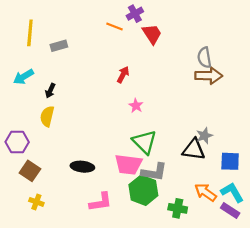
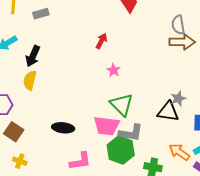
black arrow: (50, 91) -> (33, 56), size x1.5

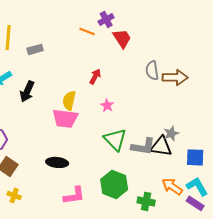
gray semicircle: (178, 25) -> (152, 70), moved
yellow semicircle: (30, 80) -> (69, 100), moved
pink trapezoid: (107, 126) -> (65, 118), moved
gray L-shape: (131, 133) -> (143, 146), moved

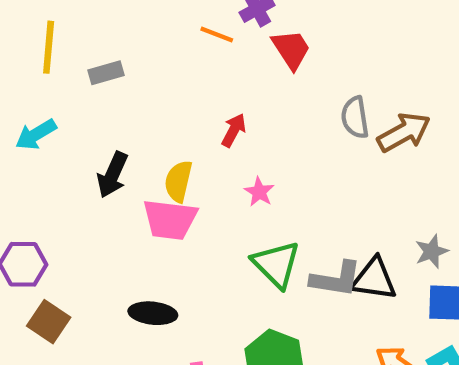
brown arrow: (175, 77) -> (404, 132), turned -30
black arrow: (27, 91) -> (112, 175), moved
gray star: (171, 133) -> (432, 251), moved

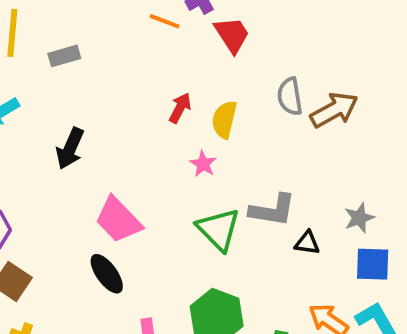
yellow semicircle: (178, 181) -> (224, 120), moved
pink trapezoid: (170, 220) -> (118, 220), moved, turned 39
gray L-shape: (336, 279) -> (272, 210), moved
black triangle: (374, 279) -> (307, 243), size x0.6
black ellipse: (153, 313) -> (107, 274), turned 48

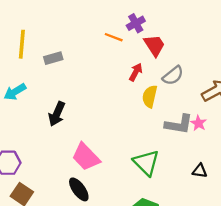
gray semicircle: (290, 96) -> (173, 76), moved, turned -120
red arrow: (180, 108) -> (136, 72), moved
pink star: (203, 164) -> (199, 123), moved
gray L-shape: (272, 210) -> (179, 124), moved

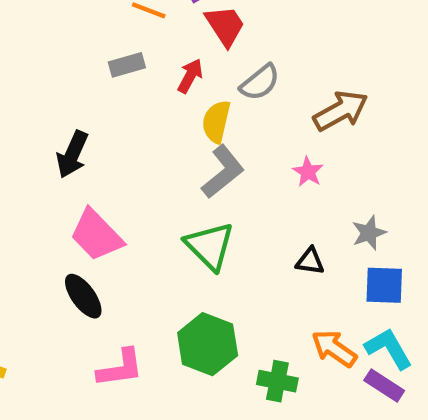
gray rectangle: (53, 58) -> (127, 65), moved
black arrow: (57, 114) -> (72, 154), moved
gray L-shape: (179, 124) -> (223, 172), moved, turned -48

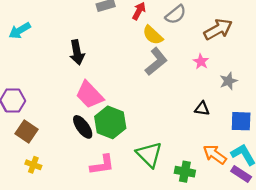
yellow semicircle: (216, 122) -> (153, 35), turned -60
black arrow: (72, 154) -> (77, 52), turned -35
gray star: (369, 233) -> (228, 81), moved
green triangle: (210, 246) -> (149, 154), moved
green hexagon: (208, 344) -> (110, 122), moved

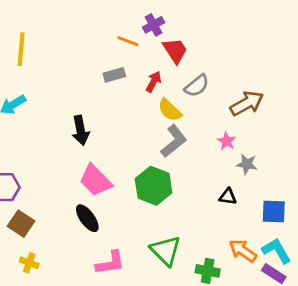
gray star: (228, 81) -> (247, 164), moved, turned 30
green hexagon: (110, 122) -> (154, 186), moved

